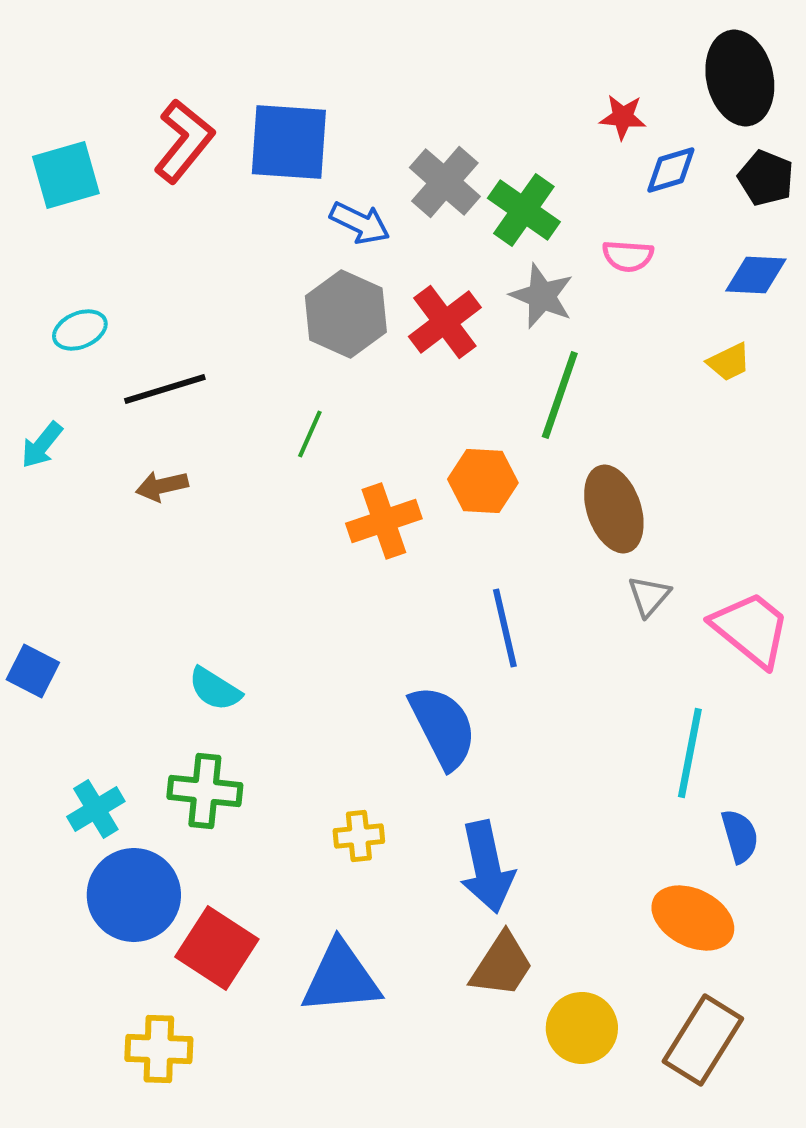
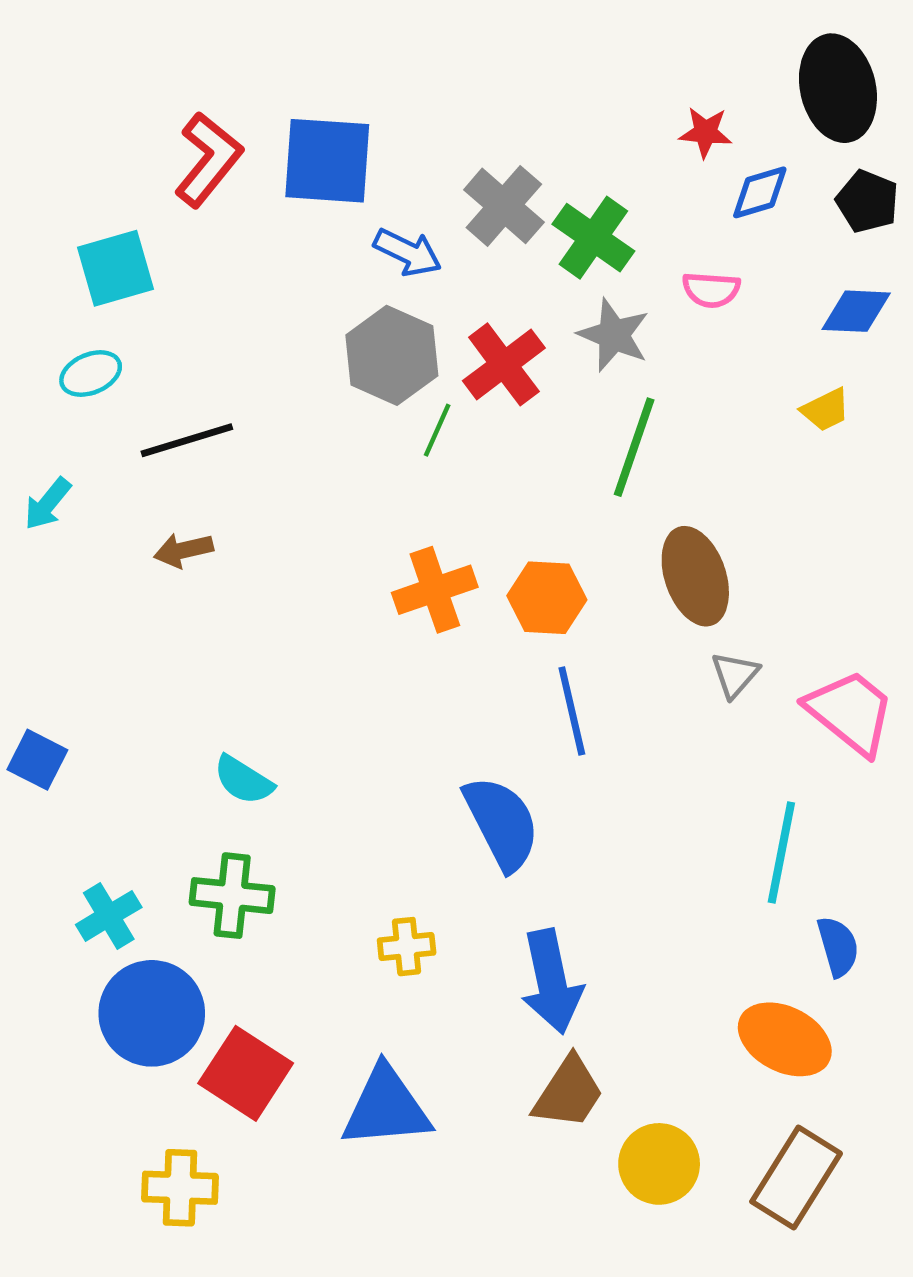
cyan square: (66, 175) -> (116, 268), moved
green line: (310, 434) -> (437, 430), moved
orange hexagon: (483, 481) -> (547, 598), moved

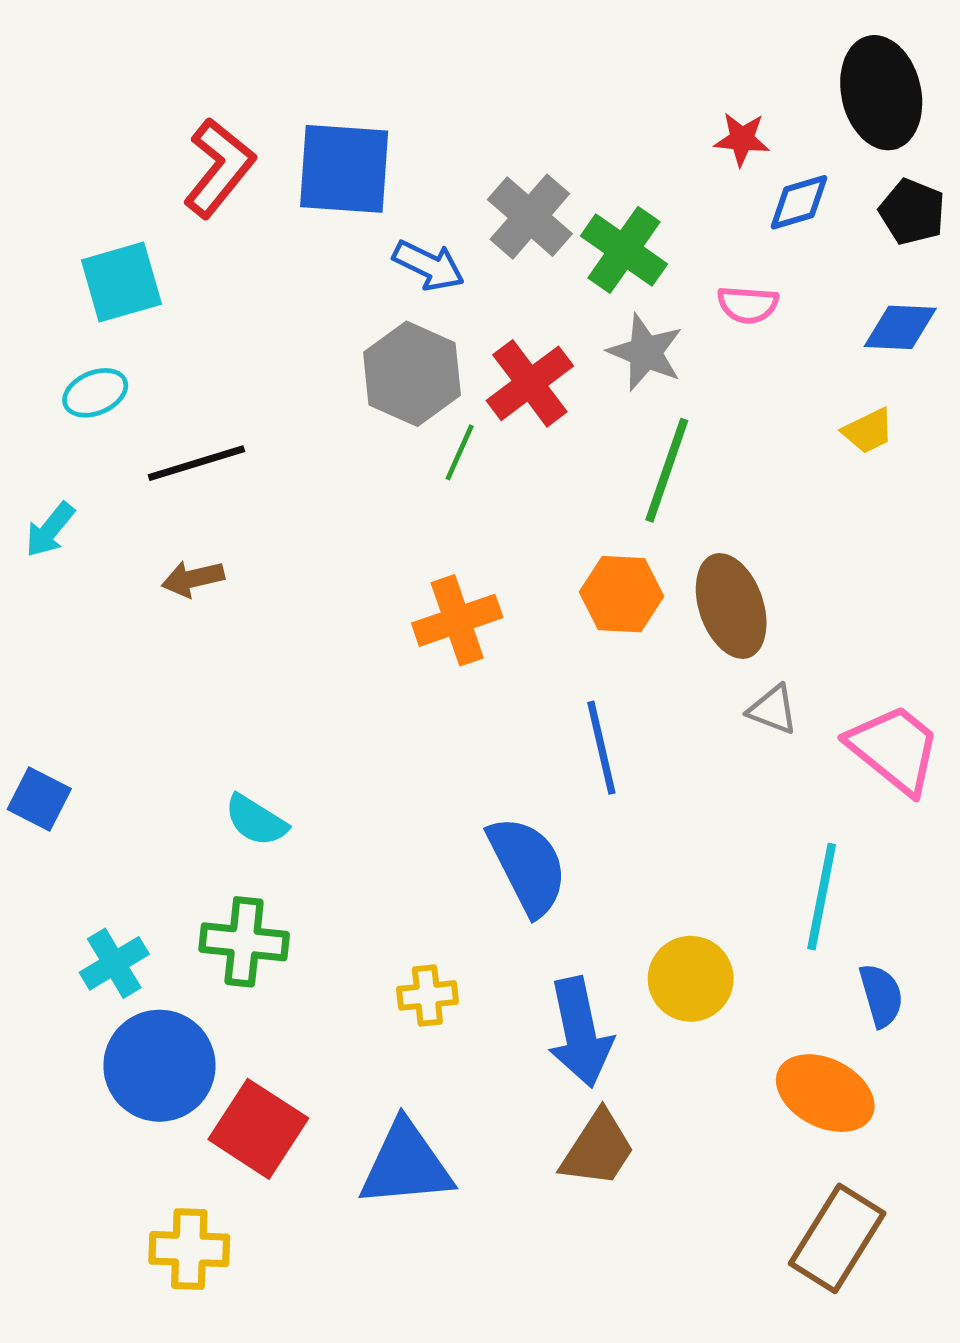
orange hexagon: (547, 598) -> (622, 594), moved
gray triangle: (735, 675) -> (773, 710), turned -50
yellow circle: (659, 1164) -> (691, 979), moved

